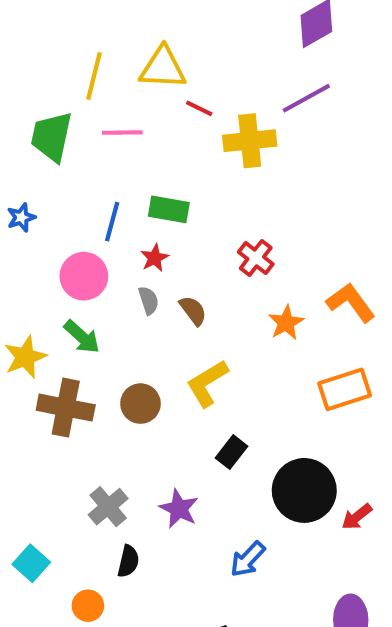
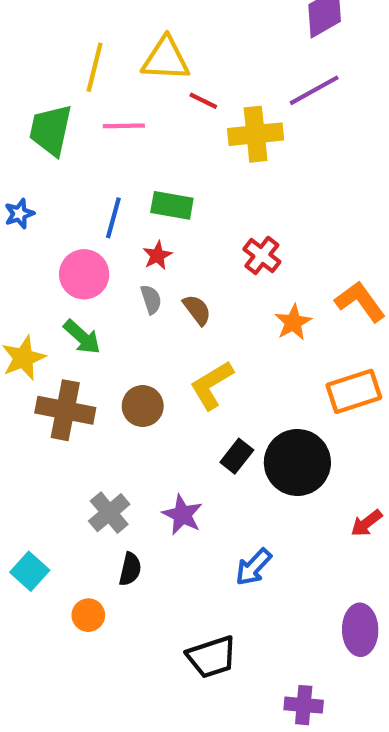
black circle: (304, 490) -> (297, 462), moved

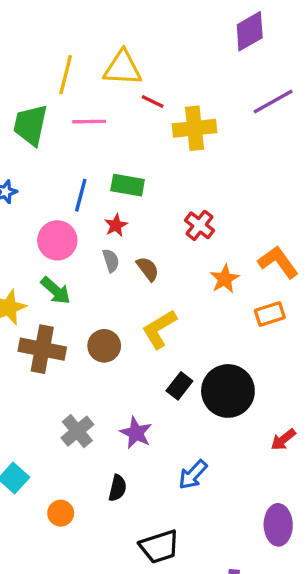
purple line: (314, 90) -> (273, 101), moved
orange rectangle: (354, 391) -> (270, 314), moved, size x0.7
black semicircle: (130, 569) -> (118, 488), moved

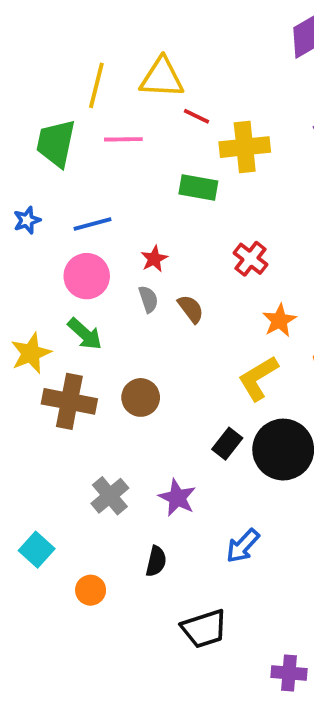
green rectangle: (128, 185) -> (198, 187), moved
blue line: (81, 195) -> (92, 224), moved, turned 60
yellow L-shape: (159, 329) -> (258, 378), moved

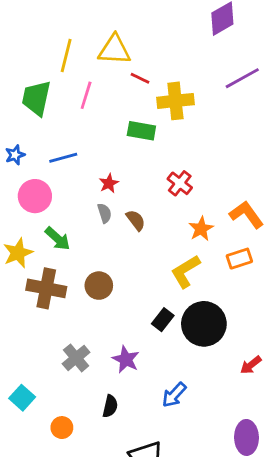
pink line: (123, 139) -> (86, 95), turned -72
pink circle: (87, 276) -> (35, 196), moved

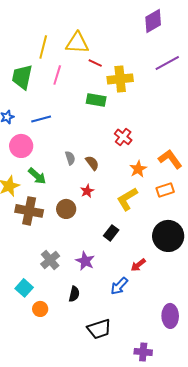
red star: (109, 183) -> (87, 191), moved
black circle: (204, 324) -> (168, 236), moved
red arrow: (251, 365) -> (138, 265), moved
cyan square: (22, 398) -> (24, 288), moved

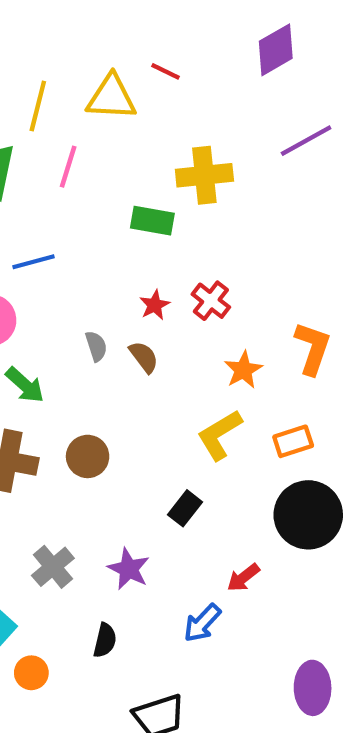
red line: (95, 63) -> (165, 71), moved
orange L-shape: (170, 159) -> (313, 348), turned 55
orange rectangle: (165, 190) -> (293, 441), moved
red star: (87, 191) -> (155, 305), moved

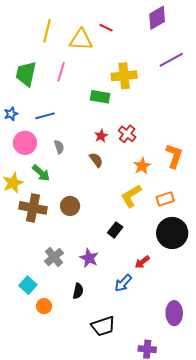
yellow line: (38, 106) -> (47, 31), moved
gray semicircle: (96, 346) -> (59, 147), moved

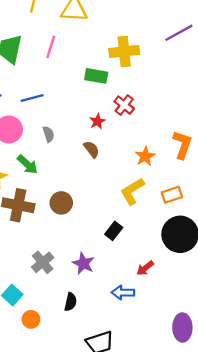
red cross: (127, 134) -> (124, 105), moved
blue arrow: (123, 283) -> (123, 293), turned 48

